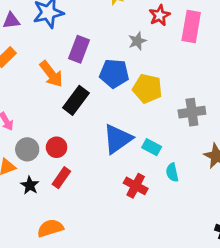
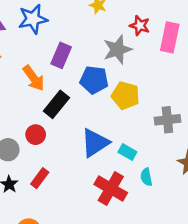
red star: (160, 15) -> (140, 26), turned -30
gray star: (137, 41) -> (117, 50), size x1.6
red circle: (57, 147) -> (36, 135), moved
red cross: (136, 186) -> (111, 189), size x1.4

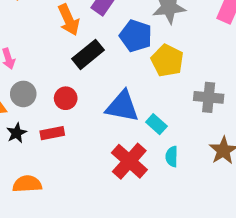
red circle: (36, 135) -> (66, 98), moved
blue triangle: (95, 143) -> (122, 106), turned 32
red rectangle: (40, 178) -> (52, 133), turned 30

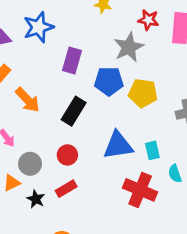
orange arrow: (69, 20) -> (28, 100), moved
cyan rectangle: (156, 124) -> (152, 150), turned 54

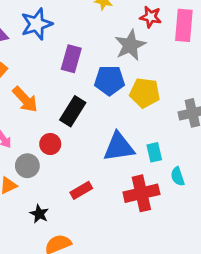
red circle: (67, 155) -> (50, 144), moved
red rectangle: (66, 189) -> (81, 190), moved
red cross: (140, 190) -> (141, 193), turned -36
black star: (36, 199) -> (39, 214), moved

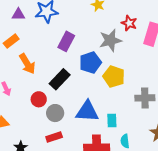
blue pentagon: (109, 80) -> (90, 63), turned -30
gray circle: (27, 166) -> (55, 113), moved

